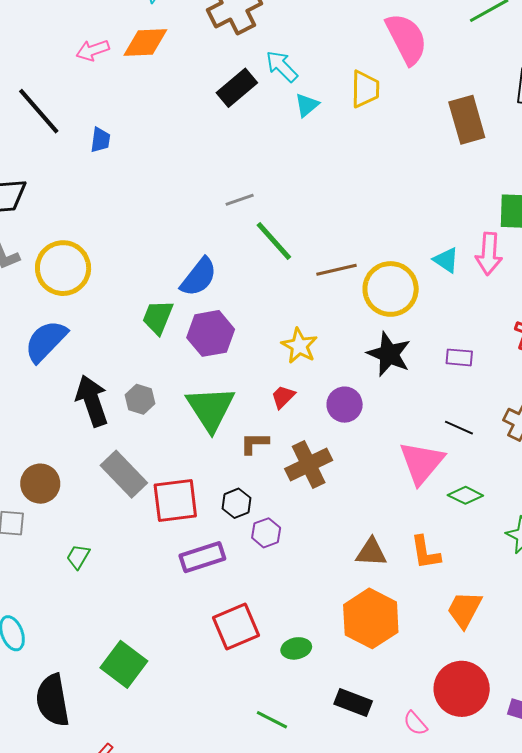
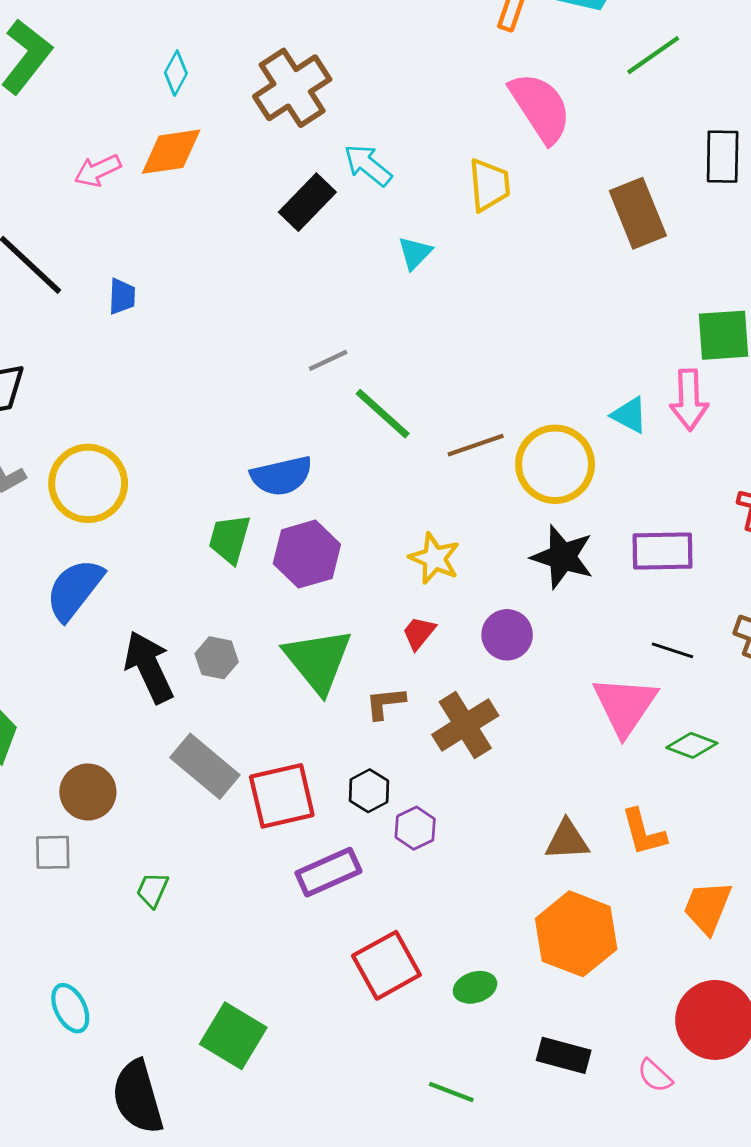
cyan triangle: (307, 105) -> (415, 253), moved
blue semicircle: (199, 277) -> (282, 476), turned 45
purple rectangle: (459, 357) -> (663, 551), size x1.6

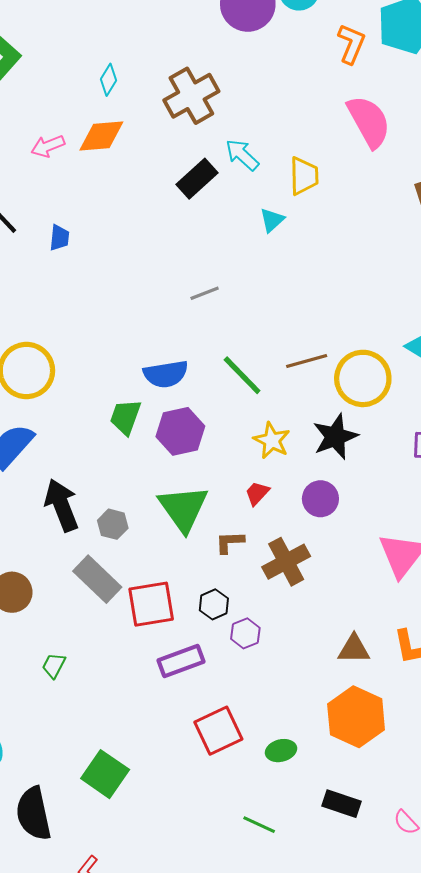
yellow trapezoid: (489, 185) -> (304, 176), moved
green line: (383, 414) -> (242, 375), moved
black star: (563, 557) -> (335, 437), moved, turned 30
gray hexagon: (217, 658) -> (113, 524), moved

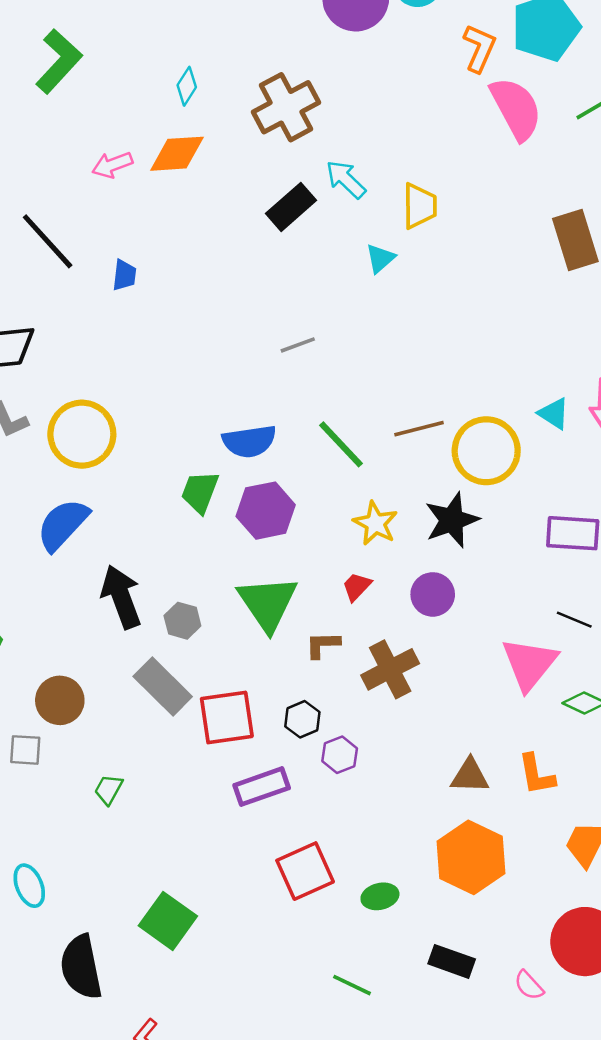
pink semicircle: (369, 121) -> (516, 108), moved

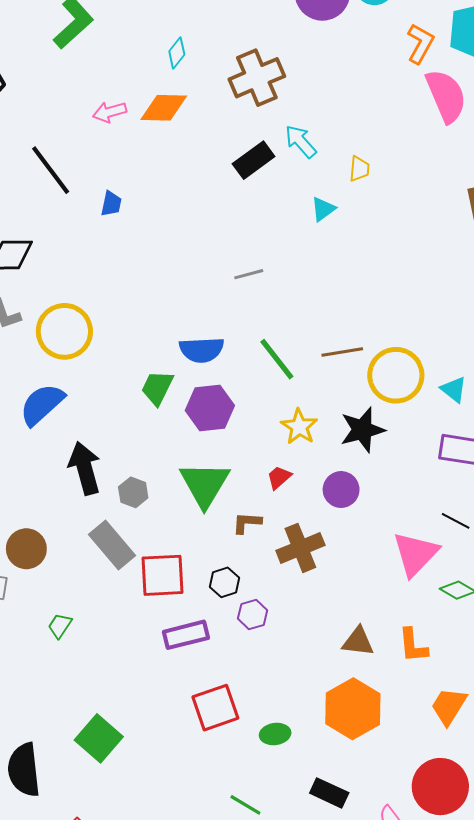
yellow trapezoid: (420, 206) -> (359, 169), size x0.7
cyan triangle: (554, 413) -> (454, 389), moved

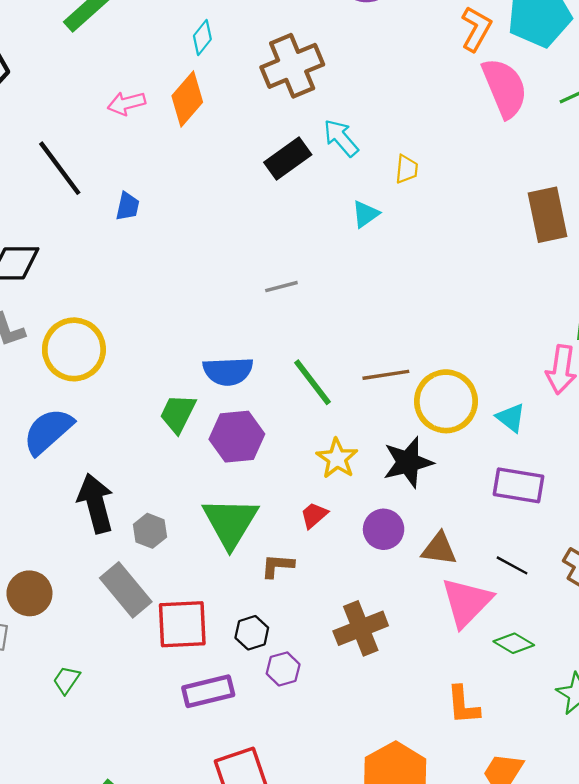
orange diamond: (164, 108) -> (187, 99), turned -51
brown cross: (300, 548) -> (361, 628), moved
brown triangle: (358, 642) -> (439, 549), moved

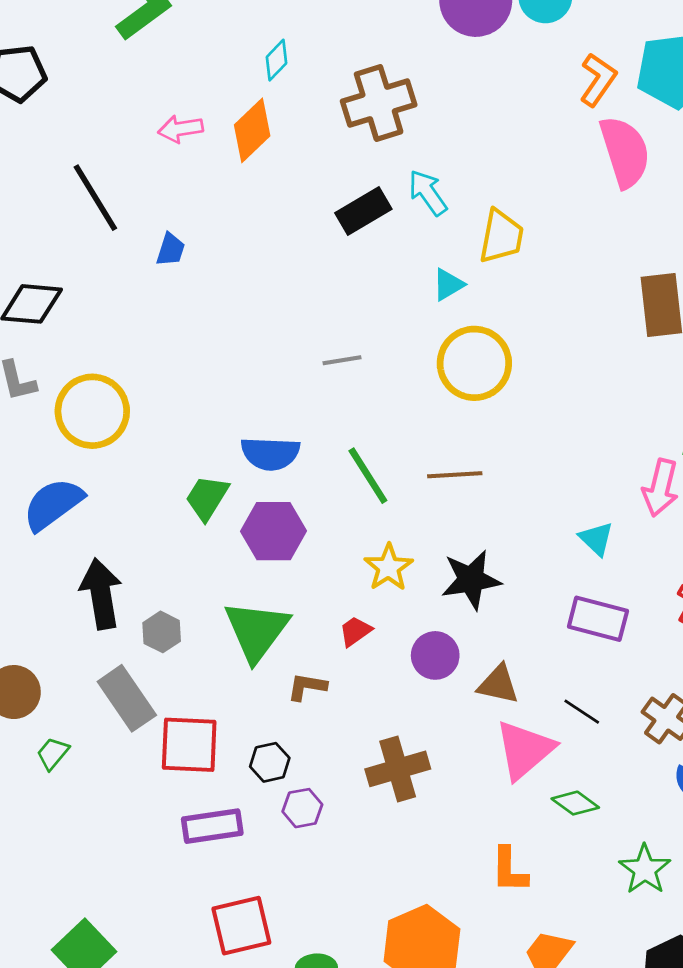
yellow trapezoid: (407, 169) -> (501, 236), size x1.6
yellow circle: (446, 401) -> (474, 363), moved
green trapezoid: (66, 680) -> (53, 753), moved

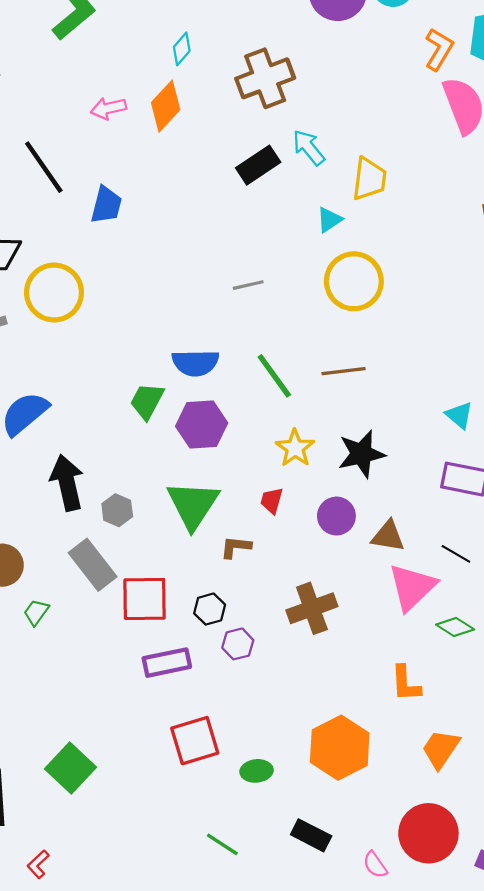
blue trapezoid: (171, 250) -> (106, 205), size x1.4
yellow circle: (92, 411) -> (54, 293), moved
red trapezoid: (355, 631) -> (272, 501), turned -36

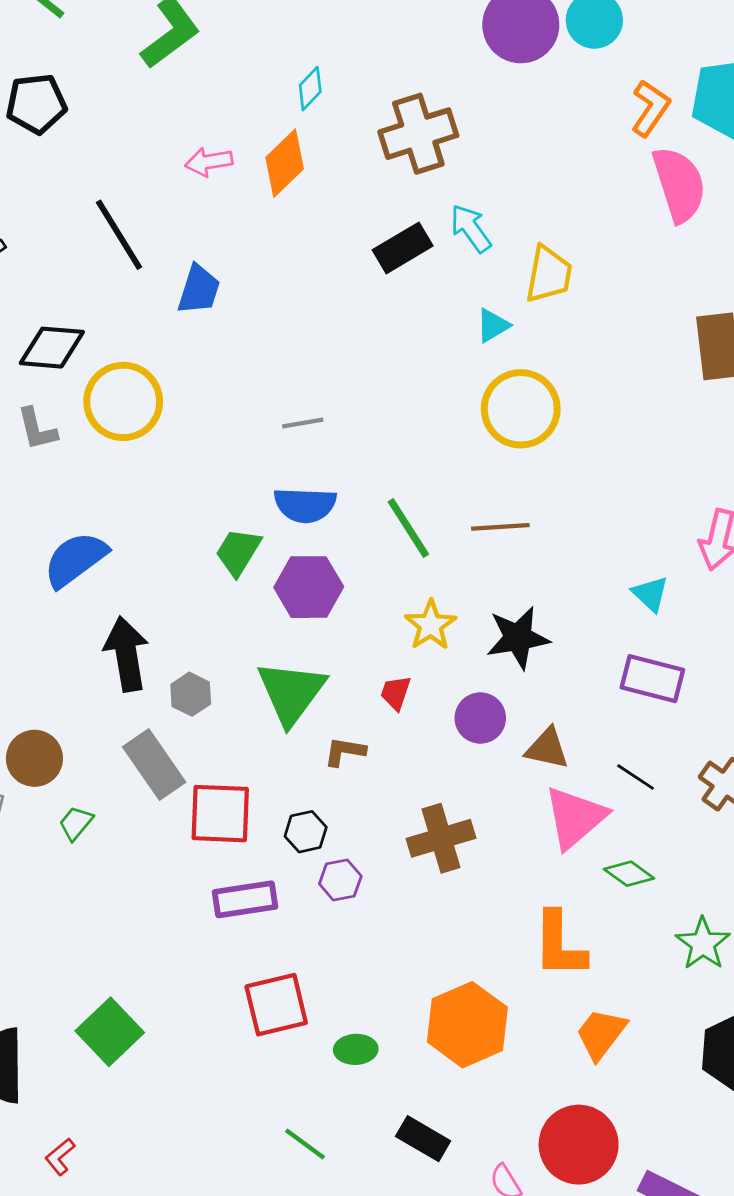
gray line: (248, 285) -> (303, 423), moved
orange L-shape: (406, 683) -> (559, 945), size x1.4

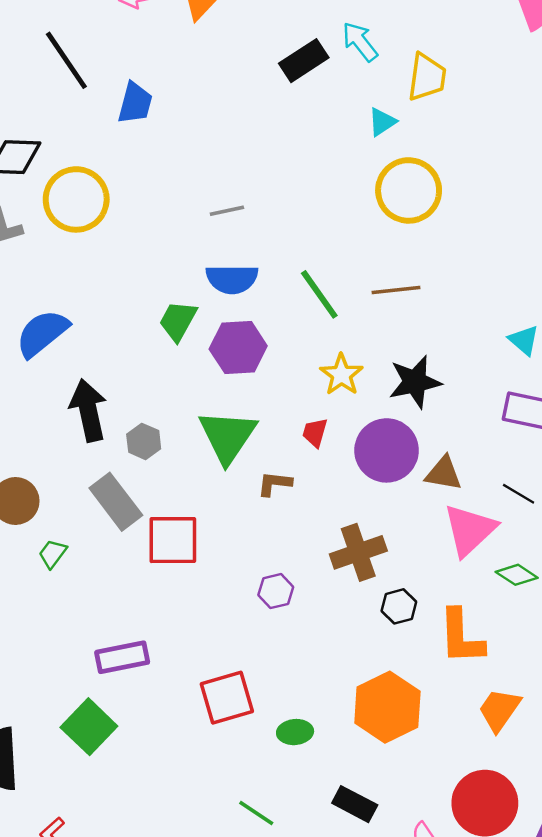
purple circle: (480, 718) -> (387, 450), size x1.5
black hexagon: (306, 832) -> (399, 606), moved
purple rectangle: (245, 899) -> (122, 657), moved

